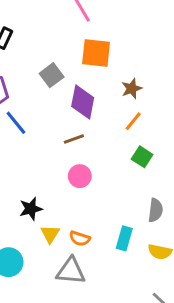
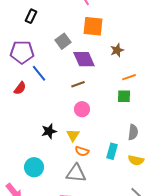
purple diamond: (83, 102) -> (84, 59), turned -35
orange line: (133, 121) -> (129, 77), moved, turned 32
green square: (142, 157) -> (124, 96), turned -32
yellow triangle: (50, 234) -> (73, 135), moved

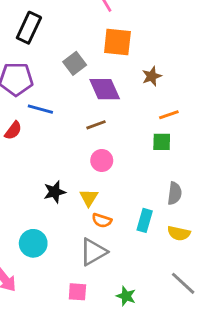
black rectangle: (31, 16) -> (29, 28), size x1.5
blue line: (39, 73) -> (40, 109), turned -36
gray triangle: (76, 173) -> (93, 252), turned -35

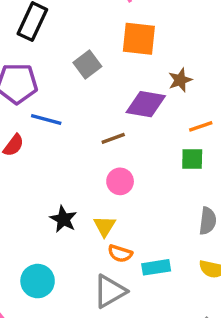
purple diamond: (105, 89) -> (146, 104), moved, turned -56
black star: (55, 192) -> (63, 219), turned -30
cyan rectangle: (145, 220) -> (156, 267), moved, turned 65

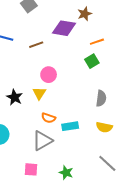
brown line: (113, 138) -> (36, 45), moved
green square: (192, 159) -> (92, 61), turned -32
yellow triangle: (105, 226) -> (39, 93), moved

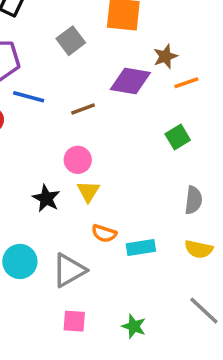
orange line: (97, 42) -> (186, 83), moved
pink circle: (49, 75) -> (78, 160), moved
gray triangle: (42, 141) -> (69, 270), moved

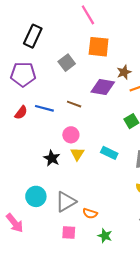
blue line: (29, 97) -> (44, 108), moved
brown line: (83, 109) -> (74, 104), turned 40
orange semicircle: (104, 233) -> (90, 213), moved
cyan rectangle: (141, 247) -> (109, 153), moved, turned 35

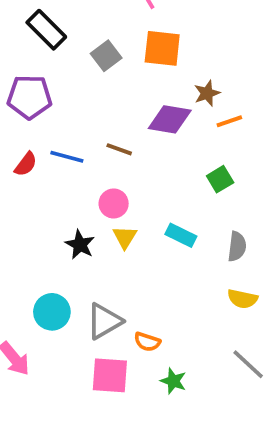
black rectangle: (33, 36) -> (46, 30), turned -70
gray square: (67, 63) -> (106, 56), moved
pink square: (69, 233) -> (110, 375), size x1.5

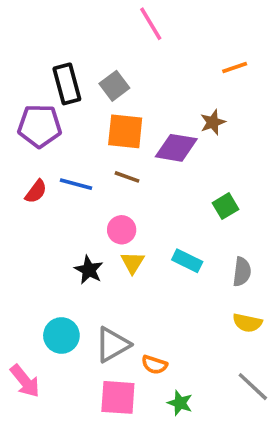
black rectangle: (46, 30) -> (67, 84), moved, turned 30
orange square: (162, 48) -> (125, 131), moved
orange line: (229, 121) -> (235, 68), moved

